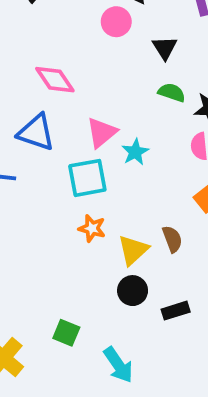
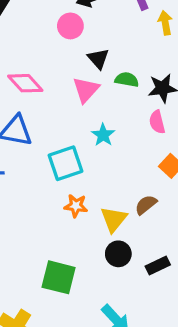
black triangle: (165, 48) -> (98, 59), moved
pink triangle: (102, 133) -> (86, 90), moved
brown semicircle: (172, 239) -> (146, 205), turned -100
green square: (66, 333) -> (59, 277), moved, size x1.5

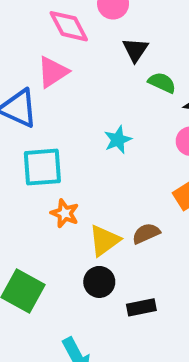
pink diamond: (25, 83) -> (69, 26), moved
pink triangle: (86, 90) -> (53, 72), moved
cyan square: (65, 163) -> (42, 167), moved

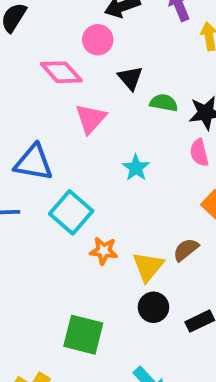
pink triangle: (53, 72) -> (91, 119), moved
cyan square: (42, 167) -> (71, 212), turned -30

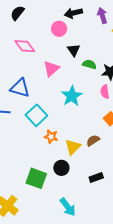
pink diamond: (61, 72) -> (25, 46), moved
cyan star: (136, 168) -> (72, 96), size x1.5
black circle: (153, 307) -> (61, 168), moved

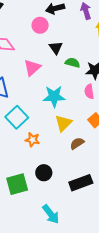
cyan star: (72, 96) -> (54, 96), turned 30
yellow triangle: (73, 147) -> (63, 123), moved
green square: (36, 178) -> (17, 184), turned -35
black rectangle: (96, 178) -> (81, 183), size x1.5

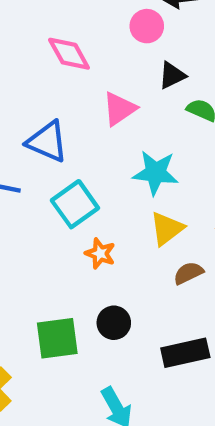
black triangle: (56, 48) -> (172, 75), turned 32

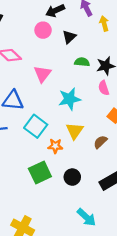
black triangle: (172, 75) -> (69, 37), moved
yellow triangle: (167, 229) -> (75, 131), moved
green square: (57, 338) -> (40, 172), moved

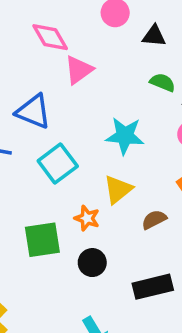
black triangle: (69, 37) -> (154, 36), turned 32
pink triangle: (42, 74) -> (79, 70), moved
orange star: (55, 146) -> (87, 218), moved

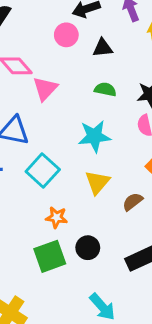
green semicircle: (163, 82) -> (105, 89), moved
orange star: (87, 218) -> (57, 217), moved
green square: (42, 240) -> (50, 256), moved

